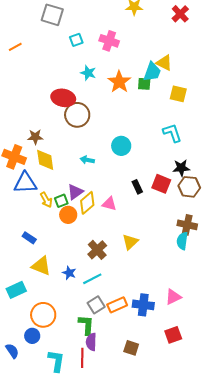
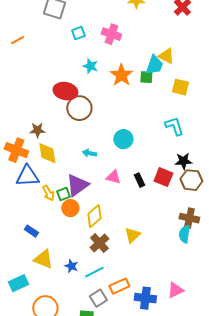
purple triangle: (75, 192) -> (77, 185), size x1.4
yellow diamond: (87, 203) -> (94, 216), moved
pink triangle: (109, 204) -> (113, 177), moved
orange rectangle: (117, 305) -> (119, 286), moved

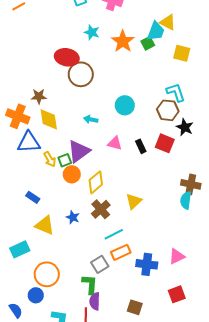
green square: (146, 77) -> (148, 43), turned -32
black star: (183, 161) -> (185, 127), turned 30
brown hexagon: (191, 180) -> (168, 110), moved
blue star: (71, 266) -> (73, 217), moved
cyan line: (94, 272) -> (114, 234), moved

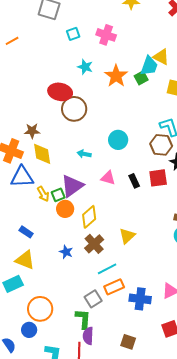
red square: (165, 143) -> (158, 178), turned -30
yellow triangle: (45, 225) -> (25, 260), moved

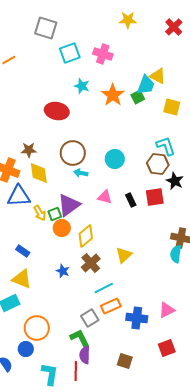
cyan square: (73, 34) -> (70, 53), size x1.5
brown circle: (74, 109) -> (73, 153), moved
green L-shape: (83, 319) -> (80, 338), turned -30

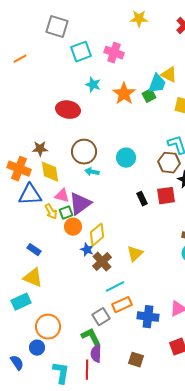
pink triangle: (105, 197) -> (62, 196), moved
blue star: (63, 271) -> (87, 250), moved

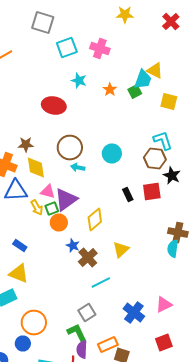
orange star: (124, 94) -> (110, 90), size x0.6
yellow diamond: (97, 235) -> (95, 220), moved
orange rectangle: (122, 305) -> (108, 344), moved
blue cross: (148, 317) -> (134, 312), turned 30

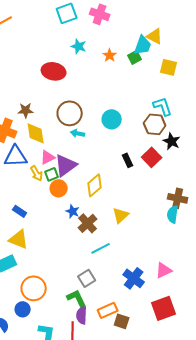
pink triangle: (48, 192) -> (48, 157), turned -42
red square: (152, 192) -> (152, 157), turned -36
red square: (164, 342) -> (164, 308), size x1.4

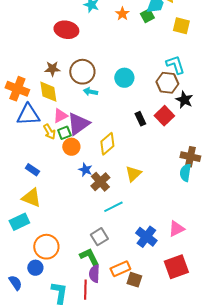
brown star: (26, 110) -> (52, 69), moved

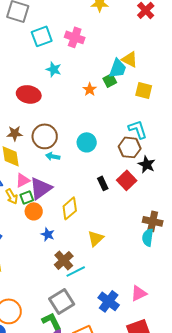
orange star: (122, 14) -> (90, 89), moved
brown cross: (100, 182) -> (64, 260), moved
gray square: (99, 237) -> (62, 301), size x1.4

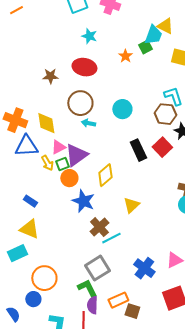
red ellipse: (29, 94) -> (84, 67), moved
brown star: (15, 133) -> (50, 76), moved
black rectangle: (103, 183) -> (138, 150), size x1.5
blue star: (48, 234) -> (83, 201), size x1.6

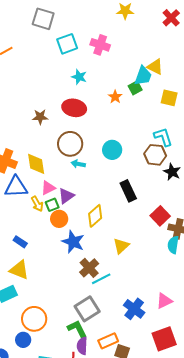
red square: (162, 147) -> (160, 216), moved
purple triangle: (76, 155) -> (66, 196), size x0.7

